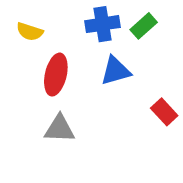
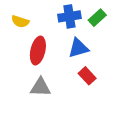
red rectangle: (164, 112) -> (87, 76), moved

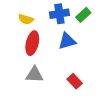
yellow semicircle: (20, 21) -> (26, 19), moved
red rectangle: (87, 76) -> (75, 81), moved

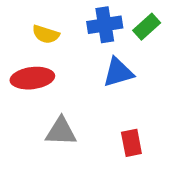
red ellipse: (32, 43) -> (32, 78), moved, turned 70
red rectangle: (75, 81) -> (131, 143), turned 32

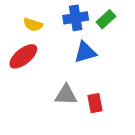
red ellipse: (32, 78) -> (23, 56), turned -32
gray triangle: (61, 131) -> (66, 95), moved

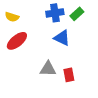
yellow semicircle: (33, 25) -> (12, 17), moved
blue triangle: (85, 52) -> (62, 38), turned 42

